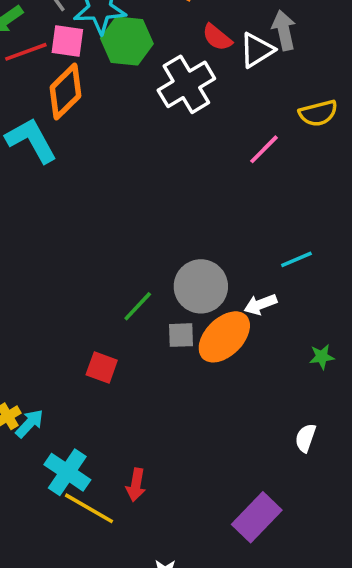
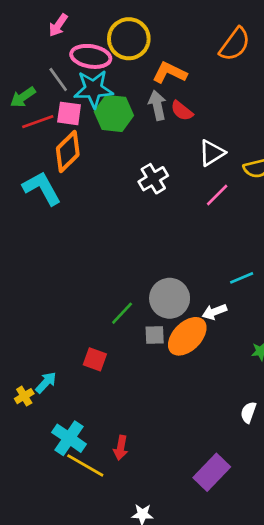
gray arrow: (284, 30) -> (157, 105), moved
white triangle: (257, 50) -> (212, 153), moved
white cross: (186, 84) -> (153, 179), moved, size x0.7
cyan arrow: (29, 423) -> (46, 383), moved

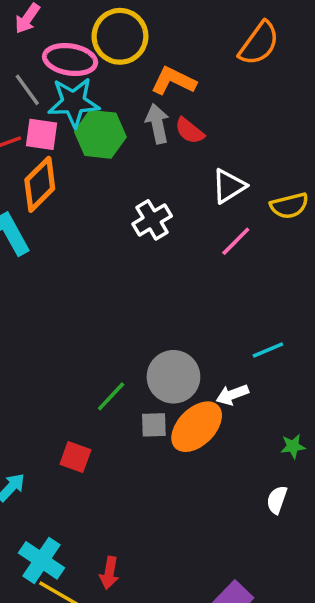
white semicircle: (248, 412) -> (277, 500), moved

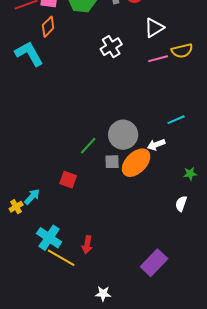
orange diamond: (40, 184) -> (48, 27), size x0.7
yellow semicircle: (289, 206) -> (182, 51), moved
pink line: (236, 241) -> (158, 59), turned 30

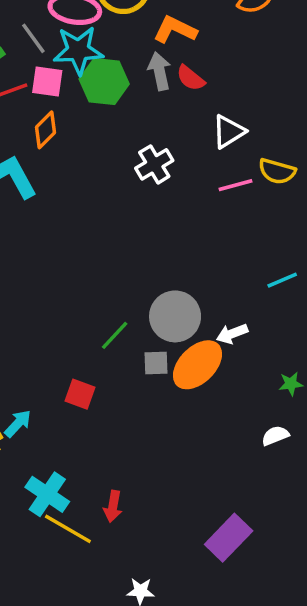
yellow semicircle: (182, 51) -> (277, 171), turned 30
cyan line: (176, 120) -> (282, 280), moved
white semicircle: (181, 204) -> (275, 436), turned 49

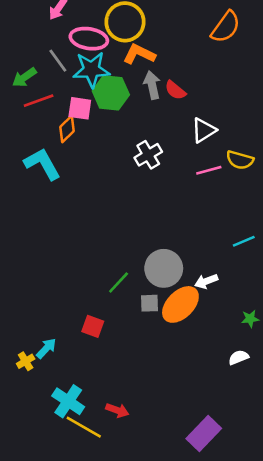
orange L-shape: (175, 30) -> (139, 54), moved
pink square: (47, 81) -> (80, 108), moved
red arrow: (113, 506) -> (117, 410), turned -80

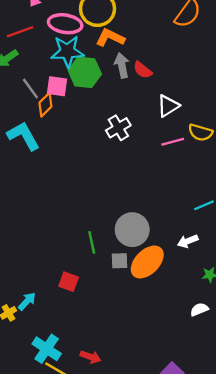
gray line: (58, 61) -> (30, 88), moved
red line: (39, 101) -> (20, 32), moved
white arrow: (206, 281) -> (188, 241), moved
green line: (119, 283) -> (92, 242), turned -55

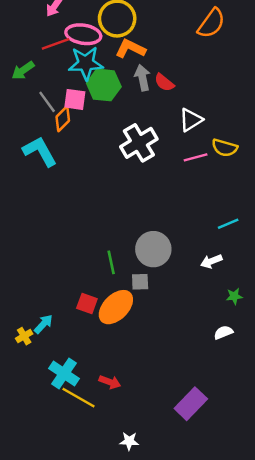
red line: (20, 32) -> (56, 44), moved
white cross: (118, 128) -> (139, 143), size x1.4
orange ellipse: (147, 262) -> (116, 307), moved

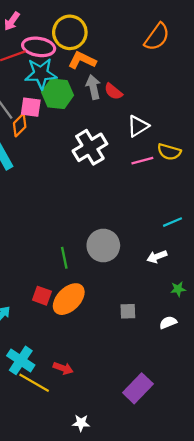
gray square: (140, 282) -> (128, 311), moved

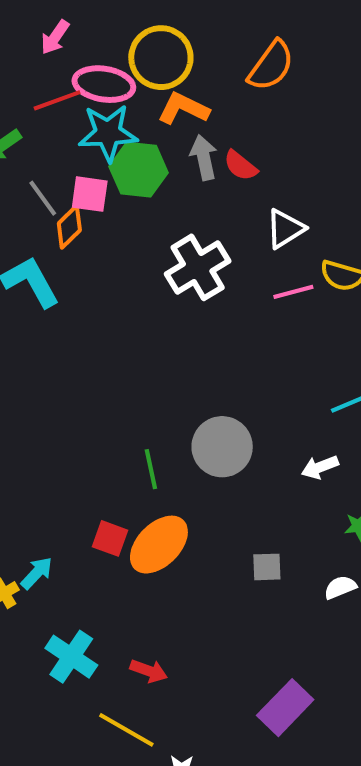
orange semicircle: (157, 37) -> (271, 66), moved
yellow line: (34, 383) -> (126, 730), moved

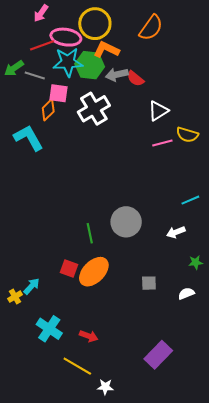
gray arrow: (204, 157) -> (117, 74), turned -90
green hexagon: (139, 170) -> (90, 65), moved
gray line: (43, 198) -> (35, 76), moved, turned -36
white cross: (198, 267) -> (94, 109), moved

